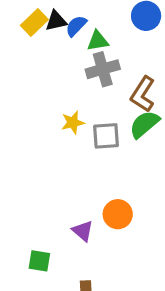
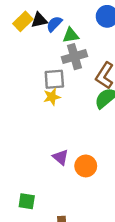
gray square: (106, 136) -> (54, 79), moved
purple triangle: (83, 231) -> (61, 157), moved

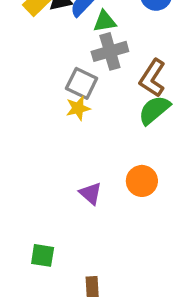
gray square: (54, 79) -> (82, 83), turned 30
orange circle: (86, 166) -> (142, 181), moved

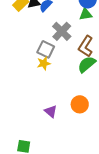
green triangle: (105, 21) -> (86, 14), moved
gray cross: (110, 51) -> (62, 31), turned -30

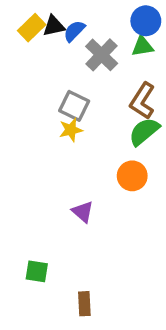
gray cross: (62, 31) -> (102, 55), moved
orange circle: (80, 104) -> (132, 176), moved

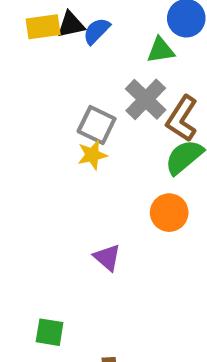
yellow rectangle: (32, 28) -> (43, 27), turned 36
green triangle: (142, 46) -> (161, 50), moved
gray cross: (102, 55) -> (146, 99), moved

